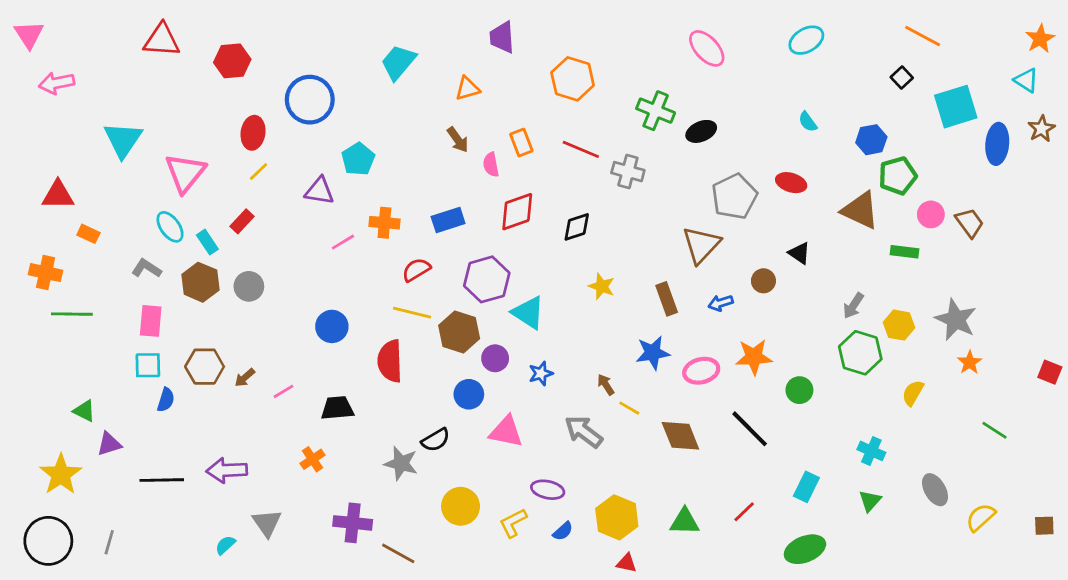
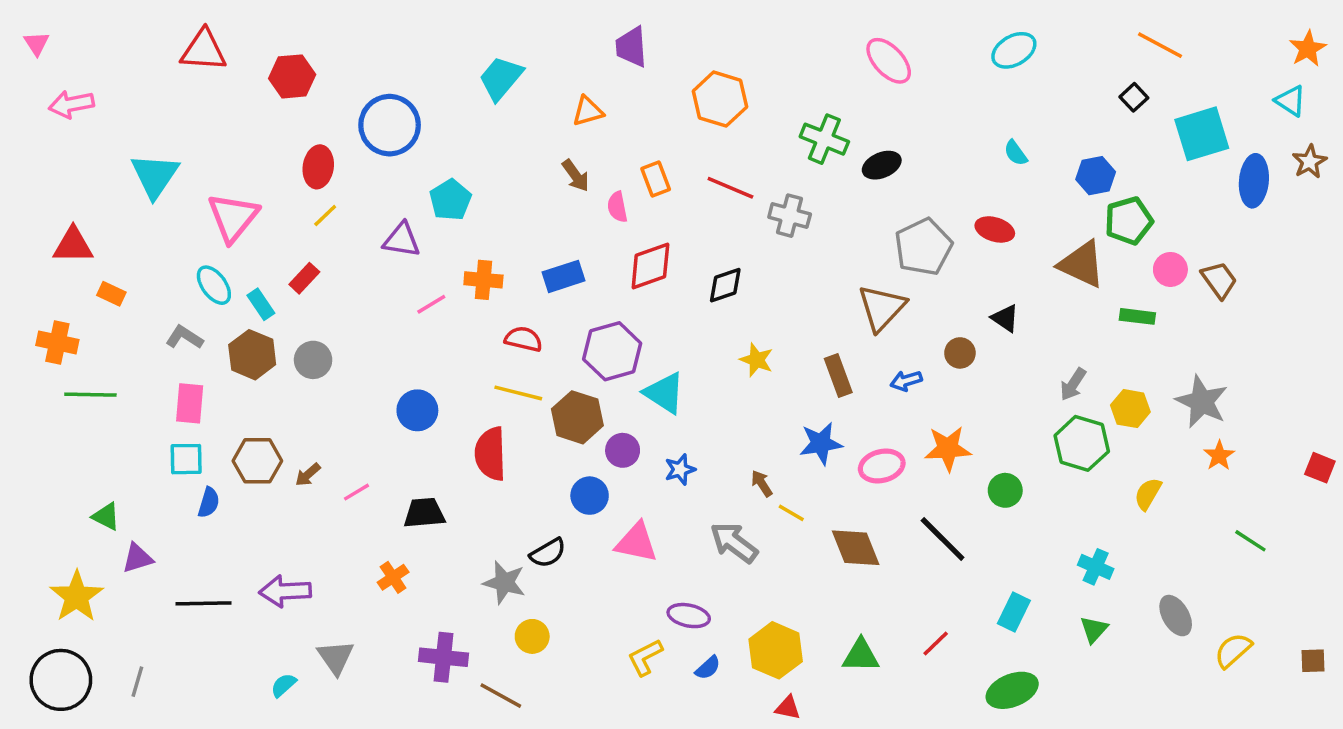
pink triangle: (29, 35) -> (37, 43), size x0.7
red semicircle: (416, 270) -> (523, 339), turned 44
yellow circle: (461, 506) -> (532, 636), moved, size x0.7

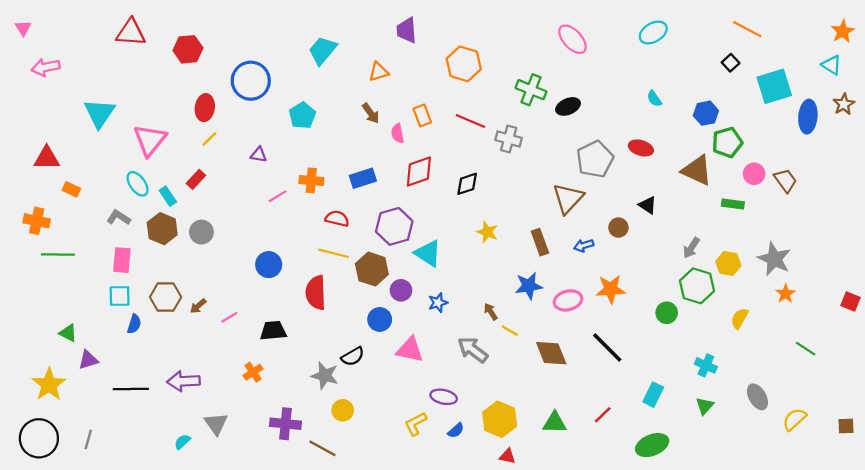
cyan pentagon: (450, 200) -> (302, 115), moved
purple triangle: (402, 240) -> (259, 155), size x0.7
green circle: (1005, 490) -> (667, 313), moved

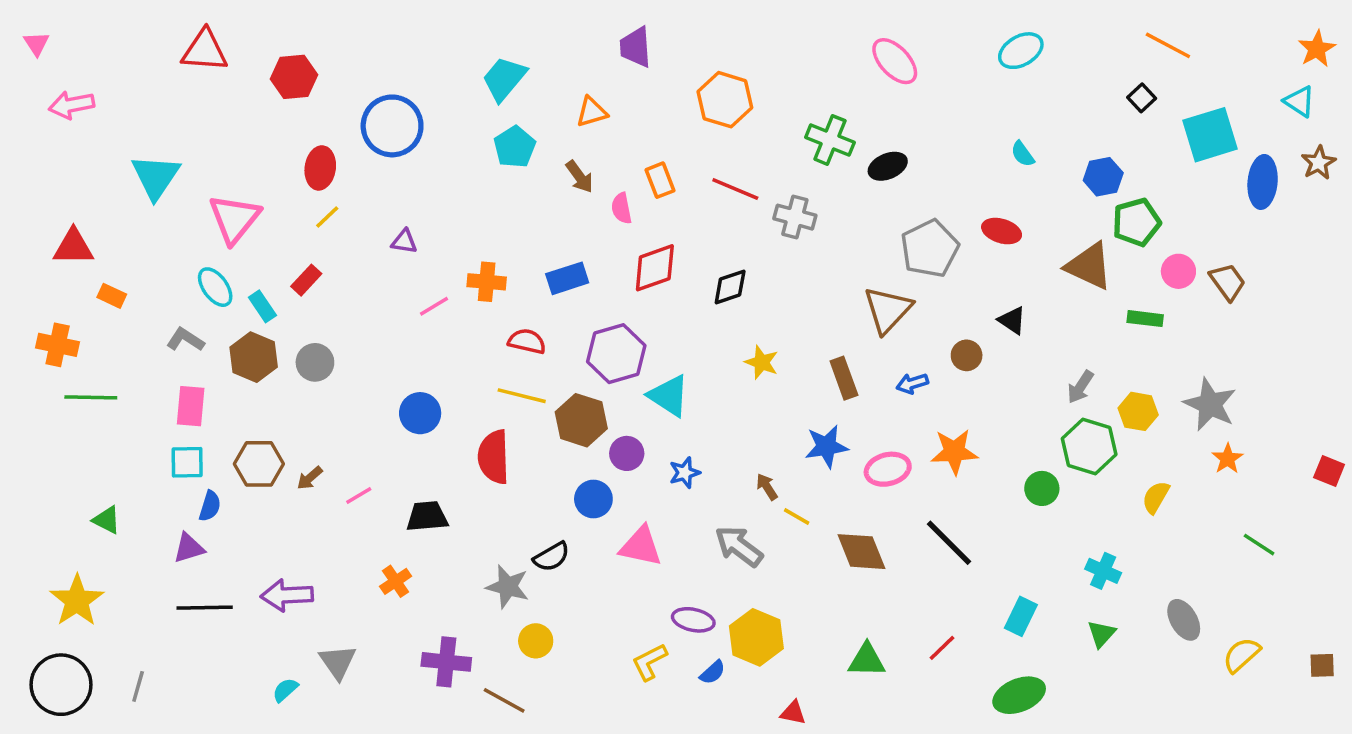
cyan pentagon: (302, 115) -> (515, 147), moved
purple triangle: (88, 360) -> (189, 548), moved
yellow hexagon: (500, 419) -> (756, 637), moved

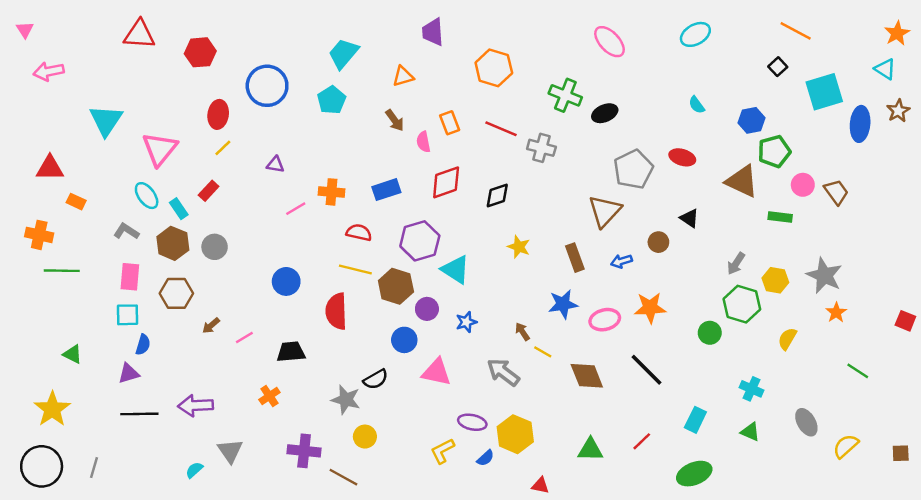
cyan pentagon: (515, 147) -> (331, 100), moved
brown hexagon: (259, 464) -> (176, 293), moved
green triangle: (1101, 634) -> (750, 432), turned -48

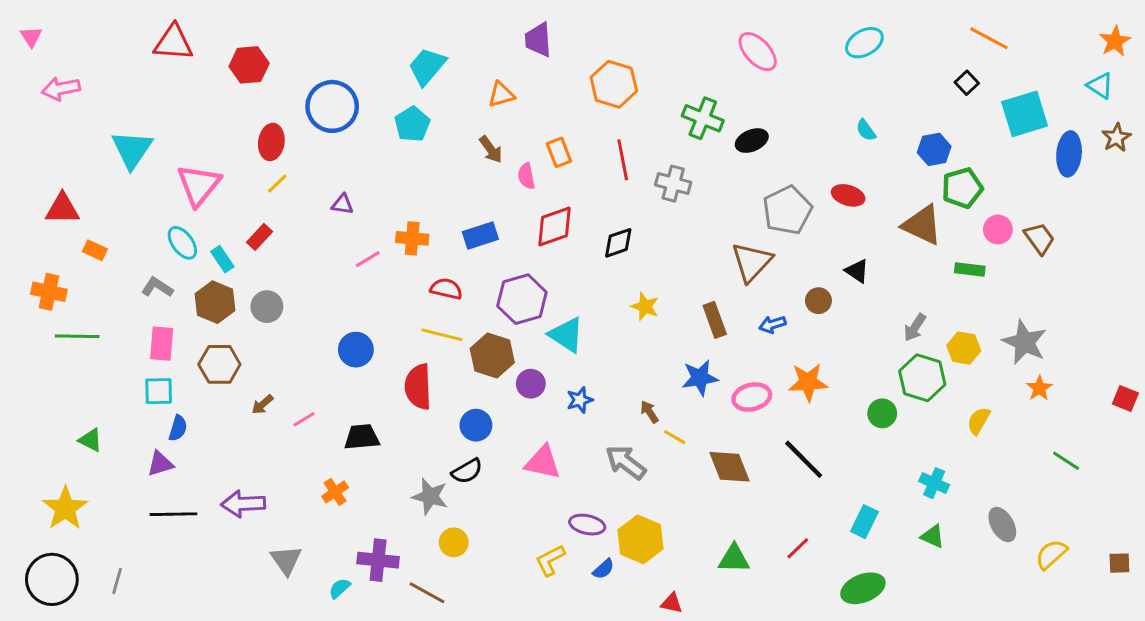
red line: (501, 129) -> (623, 160), turned 56
blue circle: (404, 340) -> (476, 425), moved
cyan semicircle: (194, 470) -> (340, 588), moved

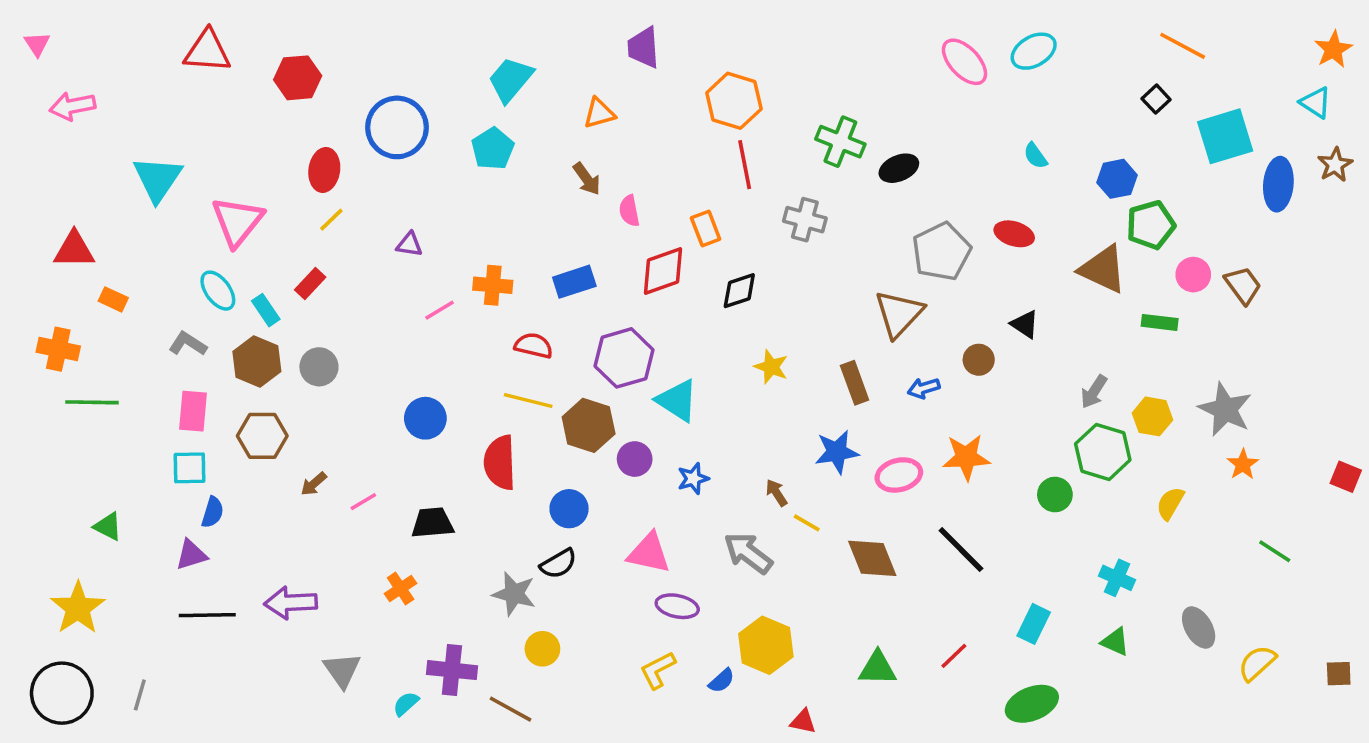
pink ellipse: (758, 52) -> (964, 62), moved
orange rectangle: (559, 152) -> (706, 228), moved
red line: (623, 160) -> (745, 165), moved
purple ellipse: (587, 525) -> (677, 606), moved

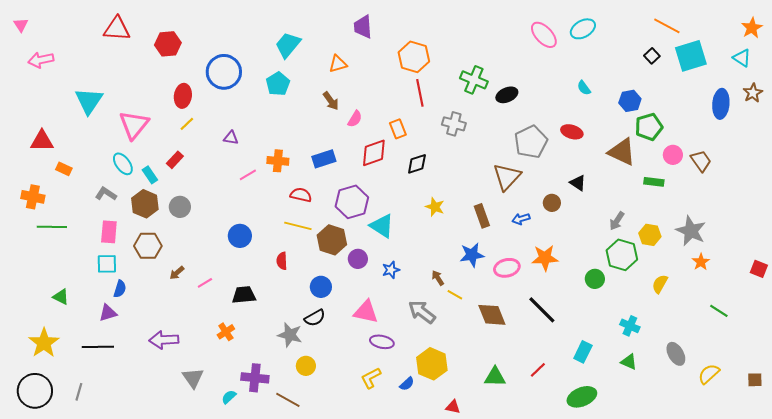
cyan square: (1225, 136) -> (691, 56), moved
pink semicircle: (629, 211) -> (355, 119), turned -138
red semicircle: (500, 463) -> (282, 261), size x0.6
black line: (207, 615) -> (98, 347), moved

